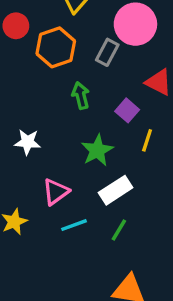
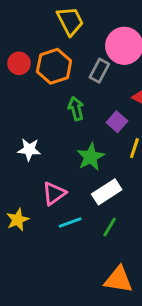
red circle: (16, 26) -> (19, 63), moved

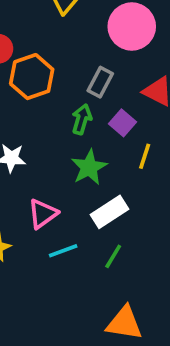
orange hexagon: (54, 66) -> (32, 77), moved
gray rectangle: (99, 71) -> (100, 82), moved
green arrow: (76, 109) -> (82, 119), moved, turned 30

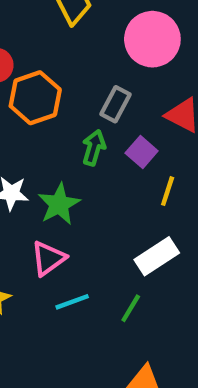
green star: (89, 167) -> (59, 204), moved
white rectangle: (110, 212) -> (157, 256), moved

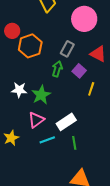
white rectangle: (157, 256) -> (66, 122), moved
green line: (131, 308) -> (74, 143), turned -40

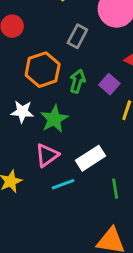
orange hexagon: (30, 46) -> (43, 70), moved
gray rectangle: (67, 49) -> (77, 36), moved
green line: (74, 143) -> (115, 189), moved

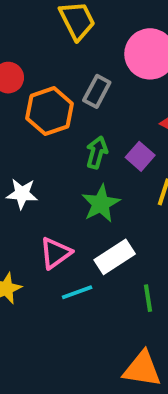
orange hexagon: (43, 70) -> (50, 111), moved
green star: (54, 119) -> (101, 204), moved

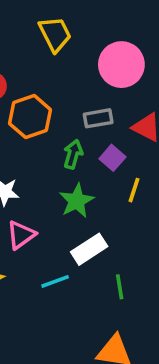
gray rectangle: (97, 91) -> (98, 118), moved, turned 52
pink triangle: (55, 253) -> (21, 235), moved

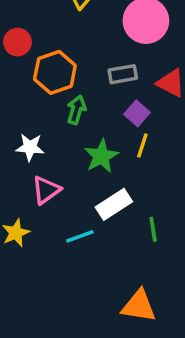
green arrow: (73, 154) -> (76, 110), moved
yellow line: (134, 190) -> (142, 145), moved
green line: (120, 287) -> (153, 229), moved

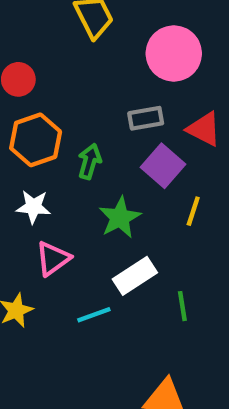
orange hexagon: (55, 72) -> (36, 140), moved
purple square: (137, 113) -> (163, 166), size x1.4
yellow line: (142, 145) -> (193, 211), moved

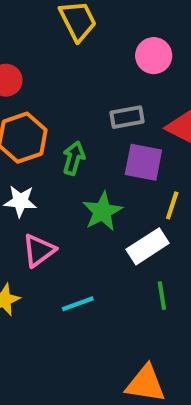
pink circle: (174, 53) -> (154, 56), size x0.7
purple square: (163, 166) -> (143, 162), turned -30
white rectangle: (135, 276) -> (148, 246), moved

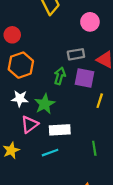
green arrow: (74, 158) -> (60, 76), moved
green star: (102, 211) -> (45, 104), moved
white rectangle: (148, 246) -> (60, 130), moved, turned 30

